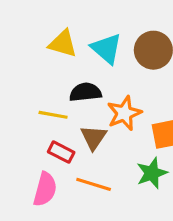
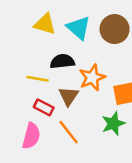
orange line: (94, 184) -> (69, 132), turned 35

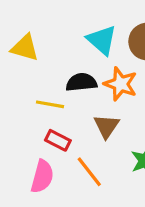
yellow triangle: (45, 24) -> (25, 48), moved
orange star: (92, 78) -> (121, 84), moved, turned -30
brown triangle: (69, 96) -> (106, 126), moved

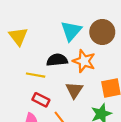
cyan triangle: (102, 40) -> (71, 31), turned 30
yellow triangle: (25, 48) -> (18, 36), turned 36

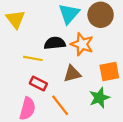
brown triangle: (74, 90) -> (72, 74), turned 42

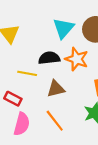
brown triangle: (72, 74) -> (56, 89), moved
red rectangle: (38, 84) -> (13, 99), moved

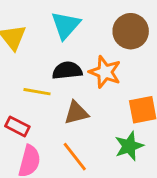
cyan triangle: (63, 28) -> (66, 25), moved

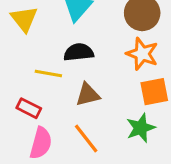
orange star: (105, 72) -> (142, 54), moved

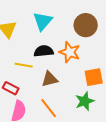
orange star: (142, 54) -> (70, 52), moved

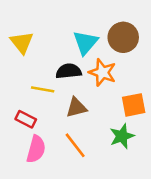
cyan triangle: (43, 21) -> (85, 43), moved

